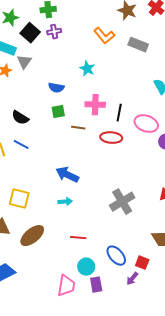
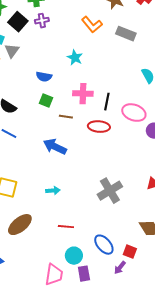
green square: (58, 112) -> (46, 101), turned 32
blue arrow: (67, 175) -> (55, 147), moved

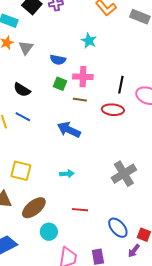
gray triangle: (12, 51) -> (26, 48), moved
pink cross: (83, 94) -> (83, 77), moved
cyan circle: (74, 256) -> (49, 232), moved

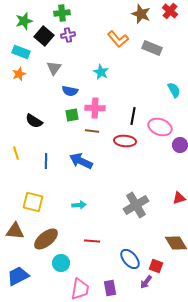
gray triangle: (26, 48) -> (54, 68), moved
green square: (60, 84) -> (72, 115), turned -32
blue line: (23, 117) -> (46, 161), moved, turned 63

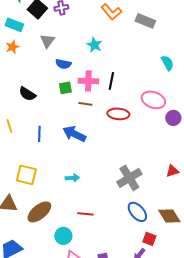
black line: (133, 116) -> (111, 81), moved
blue ellipse: (130, 259) -> (137, 212), moved
cyan circle: (61, 263) -> (63, 236), moved

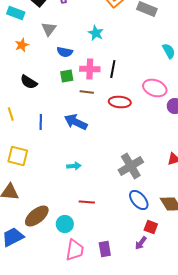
orange star: (12, 47) -> (22, 45), moved
yellow square: (26, 175) -> (18, 156), moved
brown ellipse: (39, 212) -> (37, 216), moved

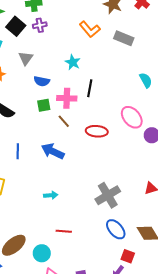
black line: (113, 69) -> (90, 88), moved
pink ellipse: (155, 88) -> (132, 117), turned 30
brown line: (87, 92) -> (64, 121), turned 40

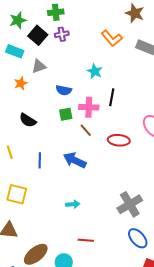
gray triangle: (26, 58) -> (39, 66), moved, turned 35

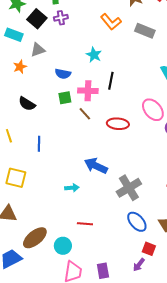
blue arrow: (75, 160) -> (96, 166), moved

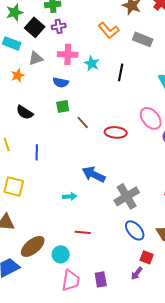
black line: (111, 81) -> (121, 72), moved
pink cross: (88, 91) -> (68, 54), moved

